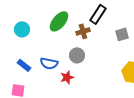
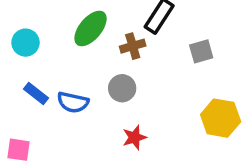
blue rectangle: (24, 65) -> (36, 94), moved
red star: (67, 77) -> (134, 137), moved

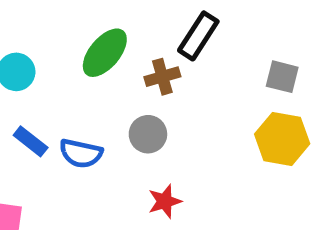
gray square: (201, 51) -> (282, 77), moved, turned 30
yellow hexagon: (221, 118) -> (282, 139), moved

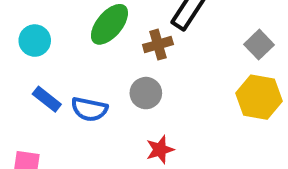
gray square: (282, 77) -> (259, 45), turned 32

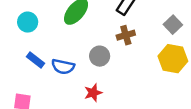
brown cross: (158, 45) -> (126, 35), moved
red star: (160, 150) -> (93, 93), moved

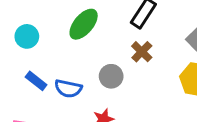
brown cross: (126, 35) -> (142, 52), turned -30

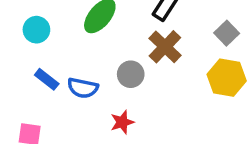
brown cross: (142, 52) -> (165, 47), size x1.4

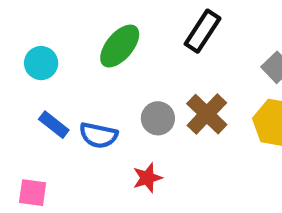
brown cross: (165, 47) -> (207, 114), moved

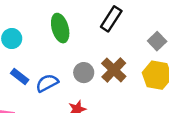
green ellipse: (120, 46) -> (60, 28), turned -56
blue semicircle: (98, 135) -> (47, 83), turned 140

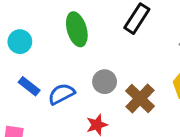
brown cross: (114, 70) -> (140, 99), moved

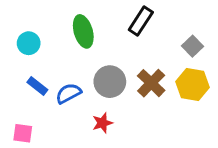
gray circle: (105, 82) -> (110, 82), size x1.4
brown cross: (140, 99) -> (151, 83), moved

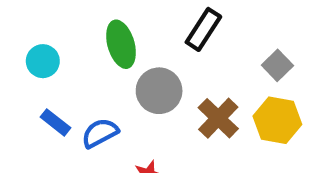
gray circle: (110, 82) -> (159, 91), moved

